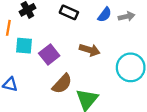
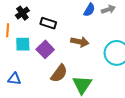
black rectangle: (69, 12) -> (48, 23), moved

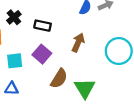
brown arrow: (80, 42) -> (78, 43), turned -72
cyan square: (23, 44) -> (15, 61), moved

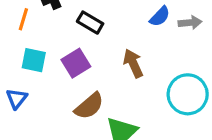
brown arrow: (78, 43) -> (133, 63), turned -66
blue triangle: (12, 89) -> (17, 99), turned 48

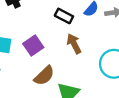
black rectangle: (90, 23) -> (64, 16), moved

